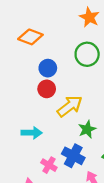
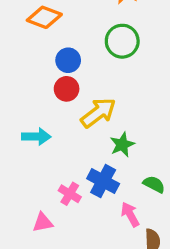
cyan arrow: (32, 133) -> (36, 137), moved

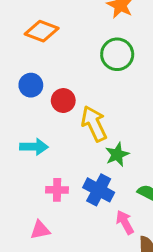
blue circle: (68, 60) -> (31, 85), moved
yellow arrow: (98, 113) -> (94, 124), turned -78
pink cross: (70, 194) -> (57, 190), moved, turned -30

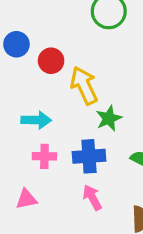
cyan arrow: (34, 147) -> (36, 120), moved
blue cross: (99, 190) -> (89, 156), turned -32
pink arrow: (125, 222) -> (92, 198), moved

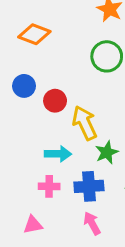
cyan arrow: (36, 120) -> (58, 154), moved

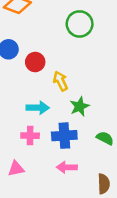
yellow arrow: (85, 123) -> (61, 81), size x0.7
pink arrow: (92, 223) -> (67, 167), turned -60

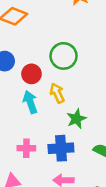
green circle: (80, 24) -> (64, 56), moved
cyan arrow: (38, 108) -> (30, 102), moved, turned -110

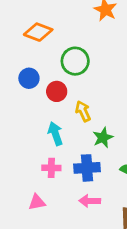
green circle: (64, 56) -> (75, 61), moved
cyan arrow: (30, 102) -> (55, 134), moved

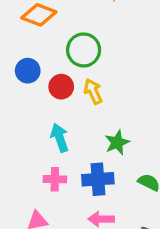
yellow arrow: (83, 111) -> (93, 91), moved

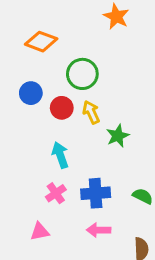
green star: (117, 143) -> (118, 136), moved
pink cross: (55, 179) -> (56, 193), turned -36

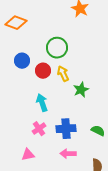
orange diamond: (41, 42) -> (16, 23), moved

